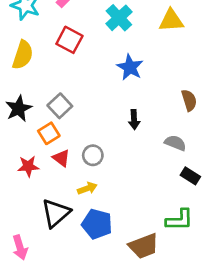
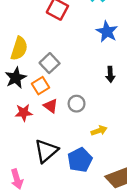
yellow semicircle: (23, 55) -> (19, 48), moved
black star: (19, 109) -> (16, 78), moved
yellow arrow: (87, 188) -> (99, 131), moved
blue pentagon: (97, 224) -> (80, 160), turned 30

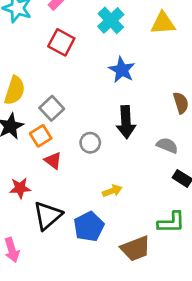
black arrow: (110, 74) -> (126, 122), size x1.6
gray circle: (77, 104) -> (90, 143), moved
red star: (24, 113) -> (20, 188), moved

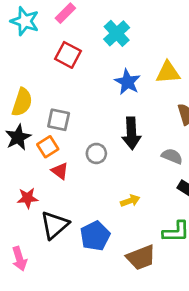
yellow triangle: (163, 23) -> (168, 72), moved
gray square: (52, 108) -> (59, 120), turned -35
yellow arrow: (112, 191) -> (130, 201), moved

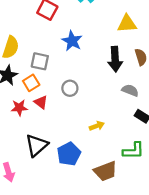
blue star: (127, 82) -> (72, 41), moved
black arrow: (131, 133) -> (115, 59), moved
red star: (28, 198) -> (19, 108), moved

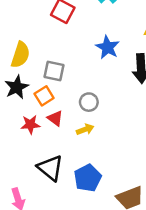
blue star: (72, 41) -> (107, 47), moved
yellow arrow: (97, 126) -> (85, 129), moved
black triangle: (37, 145) -> (50, 168), turned -40

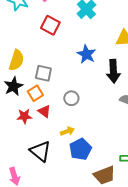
yellow arrow: (85, 129) -> (67, 131), moved
blue pentagon: (88, 178) -> (80, 149), moved

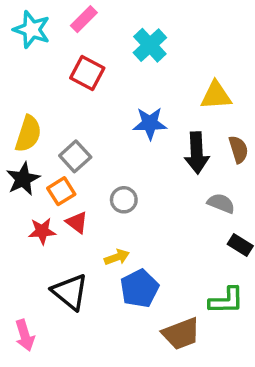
blue star: (86, 54) -> (150, 123), turned -30
gray square: (43, 73) -> (75, 156), turned 36

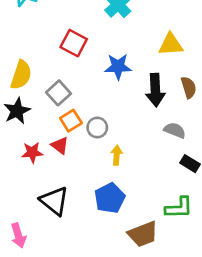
red square: (87, 73) -> (74, 43), moved
orange square: (61, 191) -> (71, 121), moved
yellow arrow: (117, 257) -> (117, 155), moved, turned -66

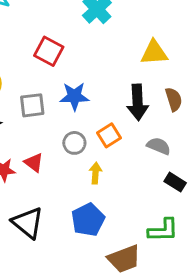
blue star: (118, 67) -> (74, 96), moved
gray square: (59, 93) -> (32, 105), turned 35
orange square: (71, 121) -> (109, 135), moved

